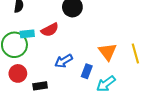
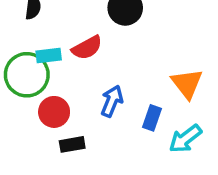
blue arrow: (64, 61) -> (112, 101), turned 144
red circle: (18, 73) -> (54, 112), moved

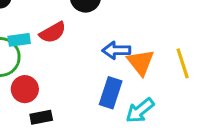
blue arrow: (112, 101) -> (116, 50), moved, turned -112
blue rectangle: (152, 118) -> (111, 93), size x1.4

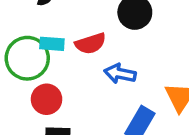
blue arrow: (116, 50) -> (120, 74), moved

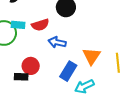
red circle: (47, 99) -> (31, 66), moved

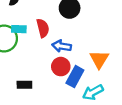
red semicircle: (40, 25) -> (43, 28), turned -84
red circle: (31, 66) -> (61, 67), moved

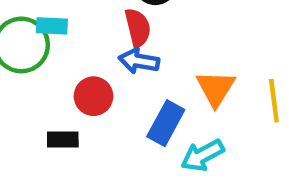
red semicircle: (43, 28) -> (138, 28), moved
red circle: (61, 67) -> (94, 96), moved

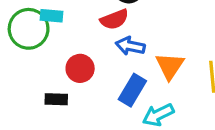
red semicircle: (138, 28) -> (114, 19), turned 80
blue arrow: (139, 61) -> (130, 46), moved

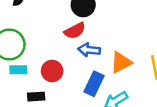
cyan rectangle: (51, 16) -> (18, 70), moved
orange triangle: (170, 66) -> (121, 62), turned 35

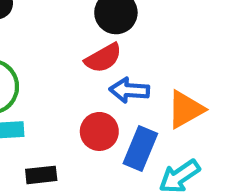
red circle: (52, 71) -> (99, 131), moved

